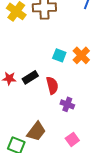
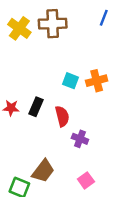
orange cross: (81, 55) -> (97, 81), turned 30
black rectangle: (30, 77) -> (36, 107), turned -35

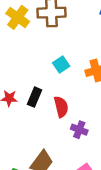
cyan square: (70, 81) -> (61, 64), moved, turned 35

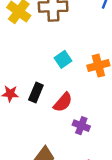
red semicircle: (61, 107) -> (63, 102), turned 55

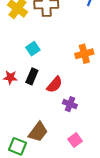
cyan square: (63, 59) -> (33, 49), moved

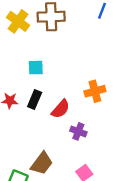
cyan square: (33, 49) -> (36, 68), turned 32
orange cross: (84, 54) -> (95, 91), moved

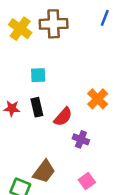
orange cross: (95, 91) -> (98, 99), turned -30
black rectangle: (35, 100) -> (37, 107), turned -36

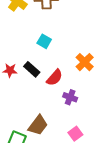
cyan square: (38, 75) -> (44, 41), moved, turned 32
black rectangle: (37, 107) -> (32, 69), turned -35

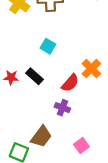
red semicircle: (55, 78) -> (70, 83), moved
purple cross: (70, 97) -> (62, 108), moved

